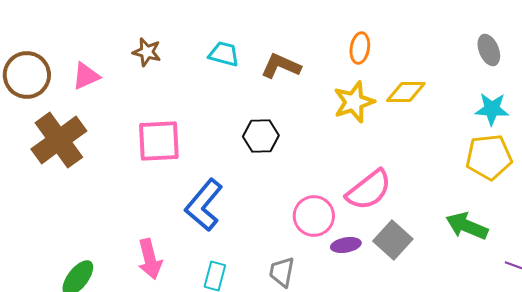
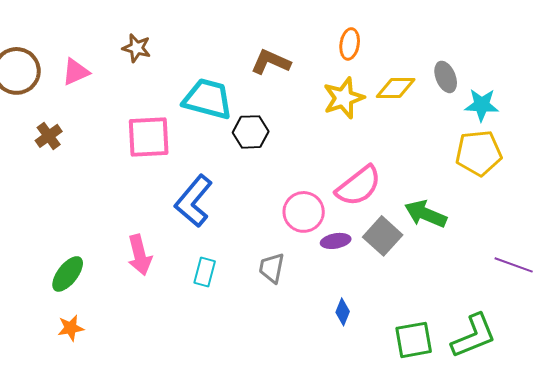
gray ellipse: (489, 50) -> (446, 77), moved
cyan trapezoid: (224, 54) -> (208, 99), moved, size x1.6
brown cross: (59, 140) -> (49, 136), size x0.5
green arrow: (467, 226) -> (426, 214), moved

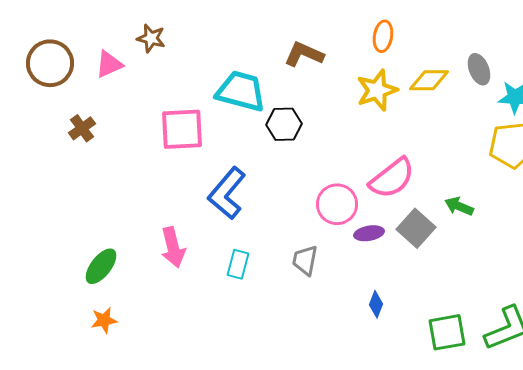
brown star: (137, 48) -> (151, 38), moved
green arrow: (426, 214) -> (459, 206), size x0.7

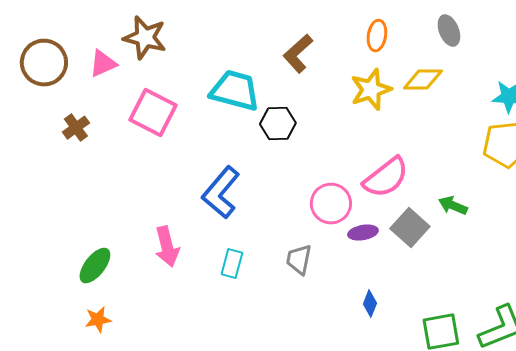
brown star: (151, 38) -> (145, 38), size x1.5
brown L-shape: (304, 54) -> (298, 54), turned -66
gray ellipse: (479, 69) -> (449, 31), moved
pink square: (182, 129) -> (153, 113), moved, turned 30

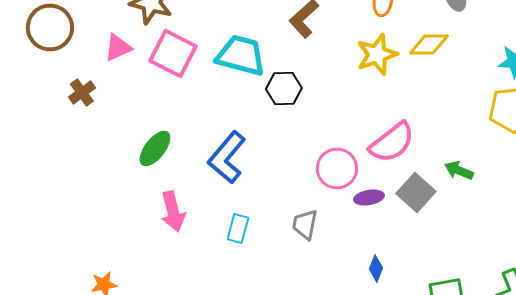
pink triangle: (103, 64) -> (118, 48), moved
pink square: (153, 113) -> (173, 54), moved
green ellipse: (95, 266) -> (155, 148), moved

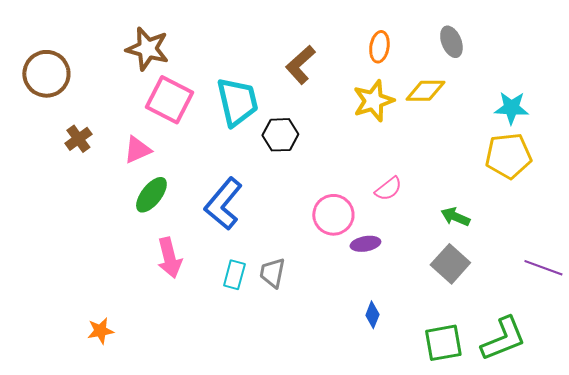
pink triangle: (118, 48) -> (137, 150), moved
cyan trapezoid: (241, 56) -> (237, 102), turned 62
pink semicircle: (392, 142) -> (388, 189), size x0.6
gray square: (416, 192) -> (450, 264), moved
gray trapezoid: (305, 224) -> (272, 273), moved

